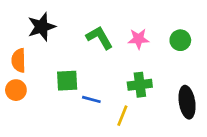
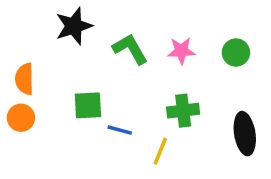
black star: (42, 27) -> (74, 26), moved

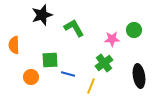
pink star: (181, 51) -> (112, 39), moved
green cross: (183, 111) -> (104, 63), turned -30
orange circle: (21, 118) -> (31, 77), moved

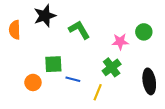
orange semicircle: (14, 45) -> (15, 30), moved

